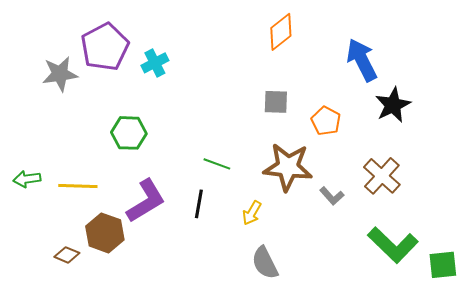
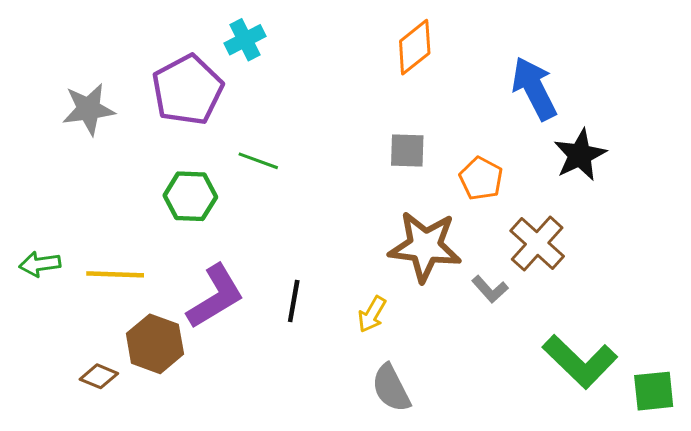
purple pentagon: (105, 47) -> (187, 90), moved
cyan cross: (155, 63) -> (245, 40), moved
green line: (217, 164) -> (258, 161), moved
brown cross: (382, 176) -> (537, 243), moved

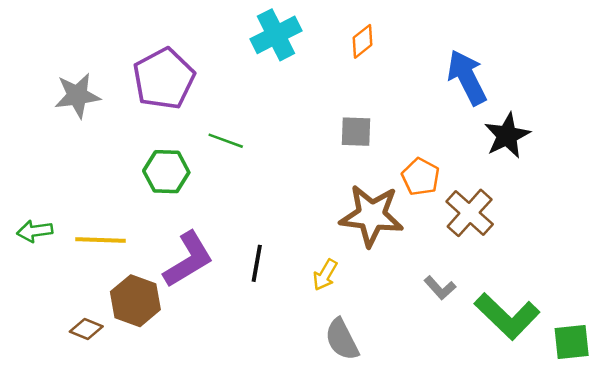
cyan cross: (245, 40) -> (276, 35), moved, size x1.4
orange diamond: (415, 47) -> (362, 41), size x0.7
orange pentagon: (481, 179) -> (421, 177), moved
gray L-shape: (490, 289) -> (440, 288), moved

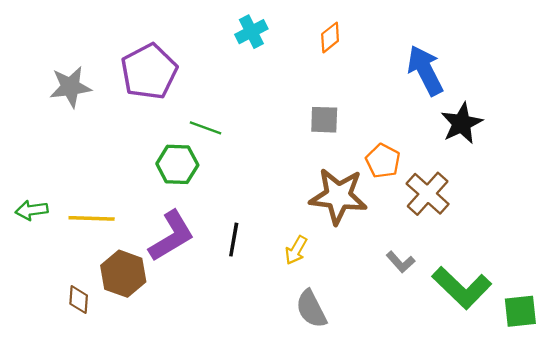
cyan cross: (276, 35) -> (251, 32), size x0.7
green hexagon: (166, 172) -> (177, 164), moved
brown diamond: (86, 329) -> (79, 300), turned 72

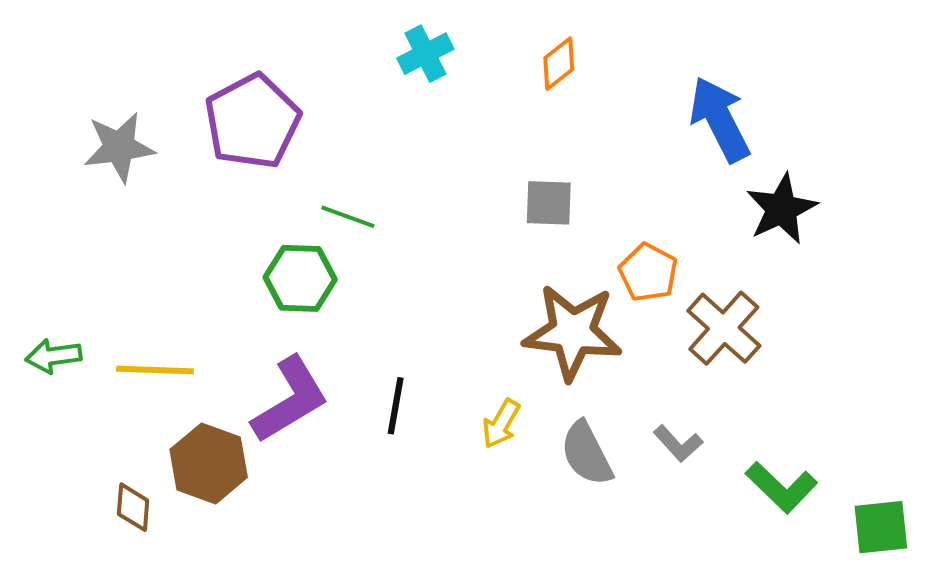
green L-shape: (462, 288) -> (782, 487), size x0.7
gray semicircle: (311, 309) -> (587, 453), moved

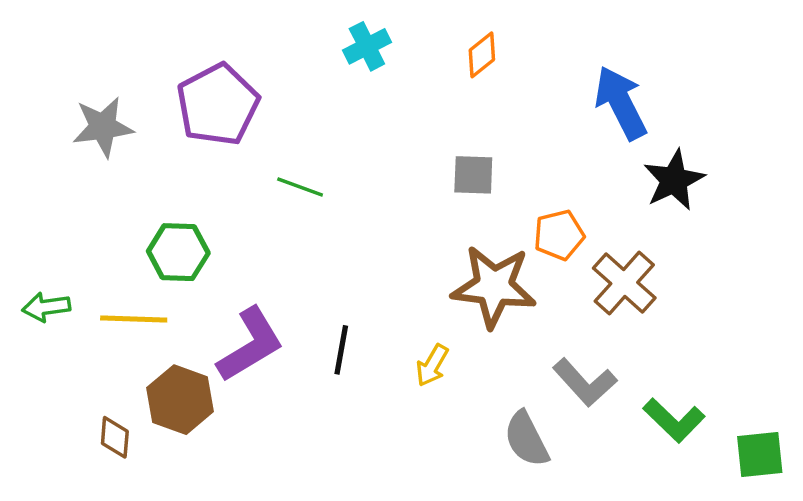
orange pentagon: (648, 272) -> (559, 235), turned 30
green hexagon: (300, 278) -> (178, 252), moved
gray L-shape: (678, 444) -> (585, 382), size x1.5
gray semicircle: (587, 453) -> (526, 439), moved

